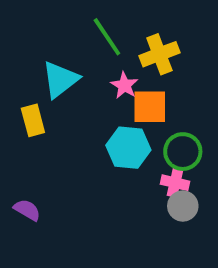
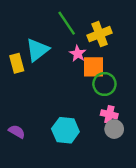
yellow rectangle: (33, 120) -> (17, 63), moved
cyan hexagon: (128, 148) -> (65, 130), moved
green circle: (183, 152) -> (104, 84), moved

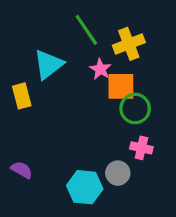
yellow rectangle: (17, 63) -> (22, 96), moved
gray circle: (114, 129) -> (118, 173), moved
cyan hexagon: (65, 130) -> (85, 187), moved

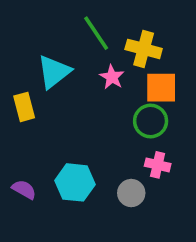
yellow cross: (129, 44) -> (144, 49), turned 36
orange square: (121, 86) -> (161, 88), moved
cyan hexagon: (85, 187) -> (75, 182), moved

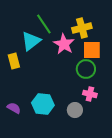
green line: (96, 33) -> (44, 24), moved
yellow cross: (144, 49) -> (82, 28), turned -30
pink star: (112, 77) -> (64, 44), size x1.5

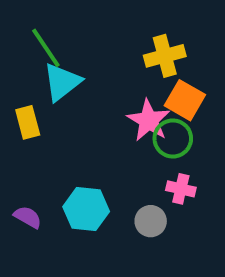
green line: (44, 24) -> (46, 48), moved
pink star: (64, 44) -> (149, 120), moved
orange square: (92, 50) -> (185, 100), turned 30

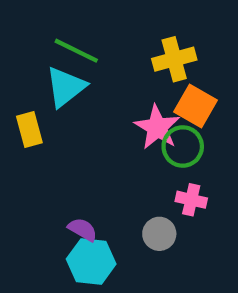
green line: (46, 48) -> (76, 51), moved, turned -30
cyan hexagon: (86, 209) -> (91, 261), moved
purple semicircle: (28, 217) -> (83, 230), moved

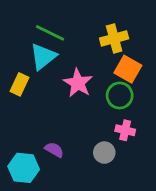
pink star: (157, 127) -> (78, 83), moved
yellow rectangle: (29, 129) -> (19, 84), turned 40
cyan hexagon: (91, 261) -> (24, 168), moved

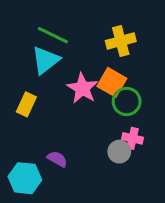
orange square: (128, 69) -> (112, 82), moved
yellow rectangle: (19, 84) -> (26, 104), moved
gray circle: (104, 153) -> (119, 152), moved

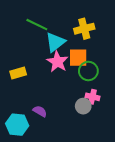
cyan triangle: (46, 60) -> (55, 42), moved
orange square: (112, 82) -> (78, 58), turned -30
yellow rectangle: (26, 104) -> (18, 73), turned 49

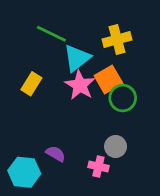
orange square: (78, 58) -> (108, 79), turned -30
yellow rectangle: (18, 73) -> (31, 84), moved, turned -42
pink cross: (93, 97) -> (98, 166), moved

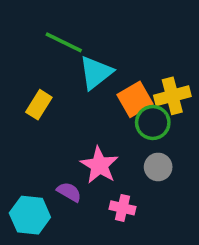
yellow cross: (117, 39) -> (172, 96), moved
pink star: (80, 85) -> (99, 165), moved
gray circle: (116, 147) -> (158, 167), moved

